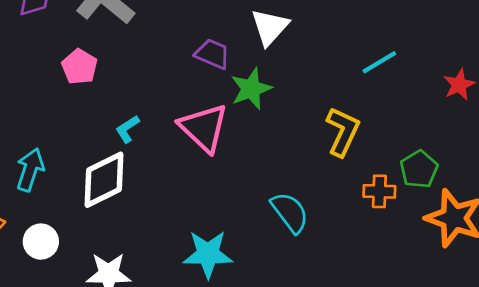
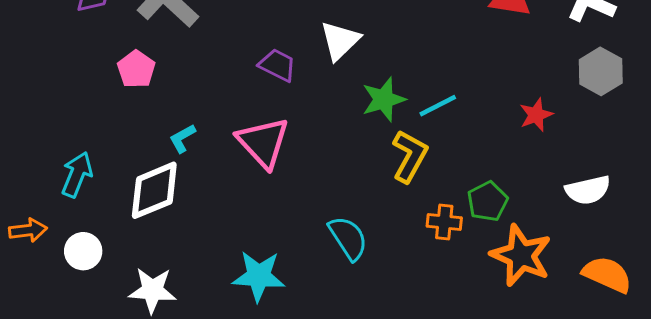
cyan line: (379, 62) -> (438, 106), moved
green star: (251, 89) -> (384, 99), moved

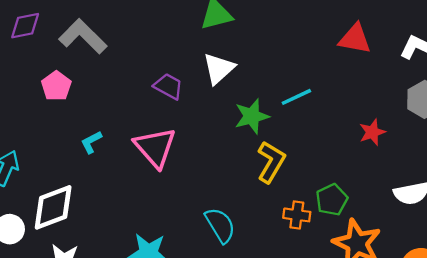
cyan line: (438, 106) -> (296, 97), moved
white diamond: (154, 190) -> (53, 207), moved

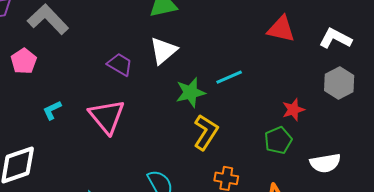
green pentagon: (332, 200) -> (278, 140), moved

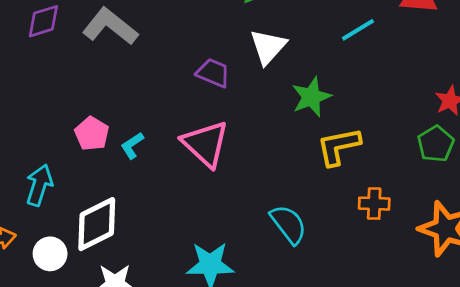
pink pentagon: (24, 61) -> (92, 134), moved
cyan line: (229, 77) -> (358, 30), moved
yellow L-shape: (206, 132) -> (339, 146), turned -126

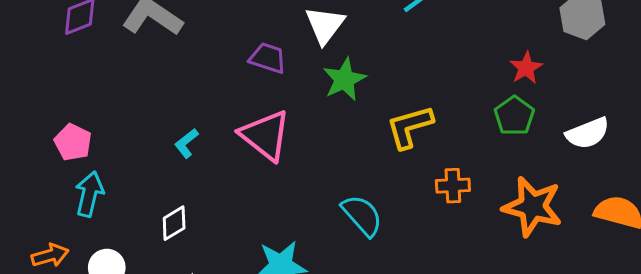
green star: (311, 97) -> (344, 79), moved
pink pentagon: (92, 134) -> (73, 142), moved
white diamond: (97, 224) -> (174, 223), moved, size x0.6

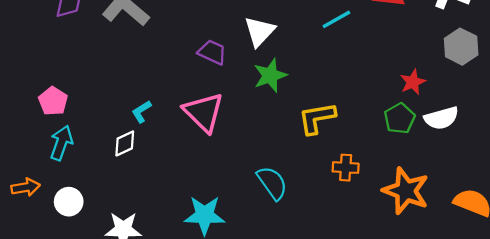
white semicircle: (588, 133) -> (441, 118), moved
white diamond: (174, 223) -> (125, 143), moved

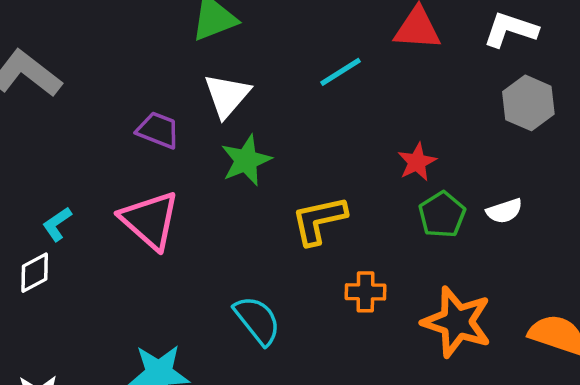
red star: (413, 82) -> (417, 162), moved
white semicircle: (441, 118) -> (504, 211), size x0.7

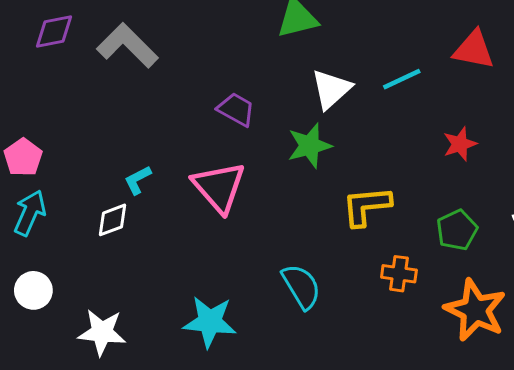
white triangle: (227, 96) -> (331, 89), moved
red star: (417, 162) -> (460, 144), moved
green pentagon: (442, 215) -> (457, 230), moved

